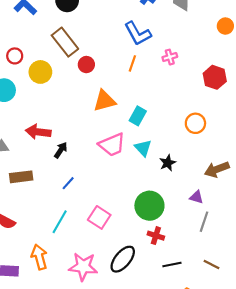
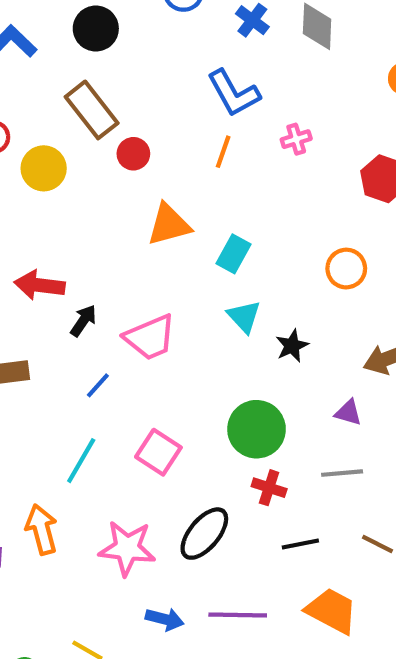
pink trapezoid: (112, 145) -> (150, 337), moved
gray line: (204, 222) -> (342, 473), moved, turned 66

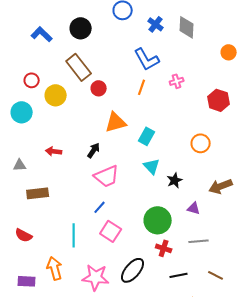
red arrow: (39, 285) -> (54, 151), size x0.7
black arrow: (83, 321) -> (94, 150), moved
blue line: (98, 385) -> (100, 207), moved
purple triangle: (348, 413) -> (194, 208), moved
cyan line: (81, 461) -> (74, 235), turned -30

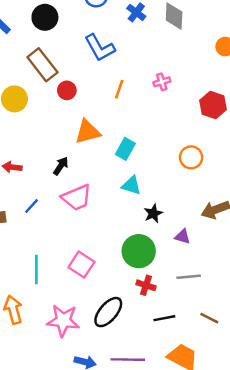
blue L-shape: (147, 59) -> (100, 48), moved
cyan triangle: (152, 166) -> (131, 185), turned -30
black star: (175, 180) -> (153, 213), moved
blue line: (100, 207) -> (32, 206), moved

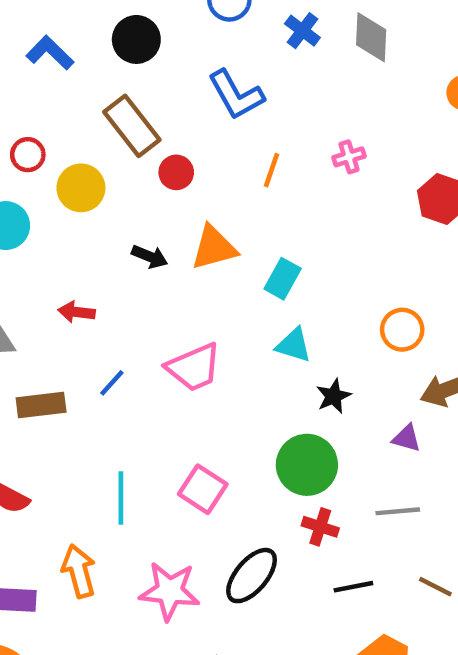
orange circle: (191, 157) -> (402, 330), moved
black arrow: (61, 166) -> (150, 257), moved, turned 78
purple triangle: (183, 237) -> (407, 438), moved

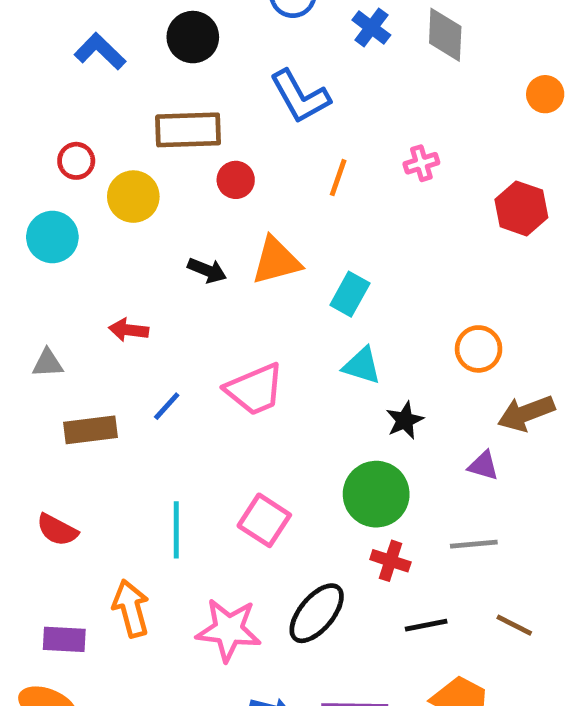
brown rectangle: (132, 126) -> (188, 130), turned -54

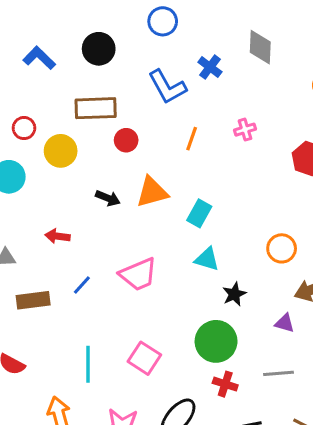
blue cross: (371, 28) -> (210, 67), moved

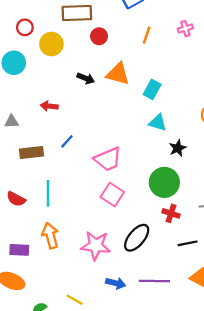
orange triangle: (152, 192) -> (118, 74), turned 30
pink trapezoid: (138, 274) -> (108, 159), moved
cyan line: (88, 364) -> (48, 193), moved

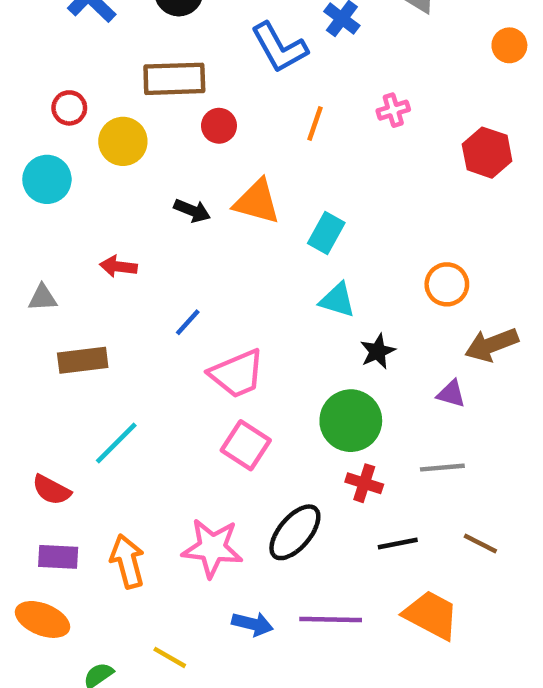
blue line: (67, 141) -> (188, 322), moved
cyan line: (48, 193) -> (116, 443), turned 45
red semicircle: (16, 199) -> (51, 490), moved
orange arrow: (50, 236) -> (127, 561), moved

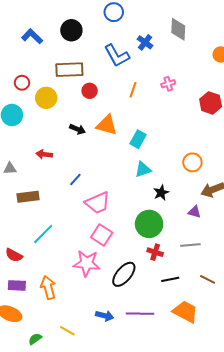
cyan triangle: (337, 300) -> (143, 169), turned -36
pink star: (212, 548) -> (87, 263), moved

